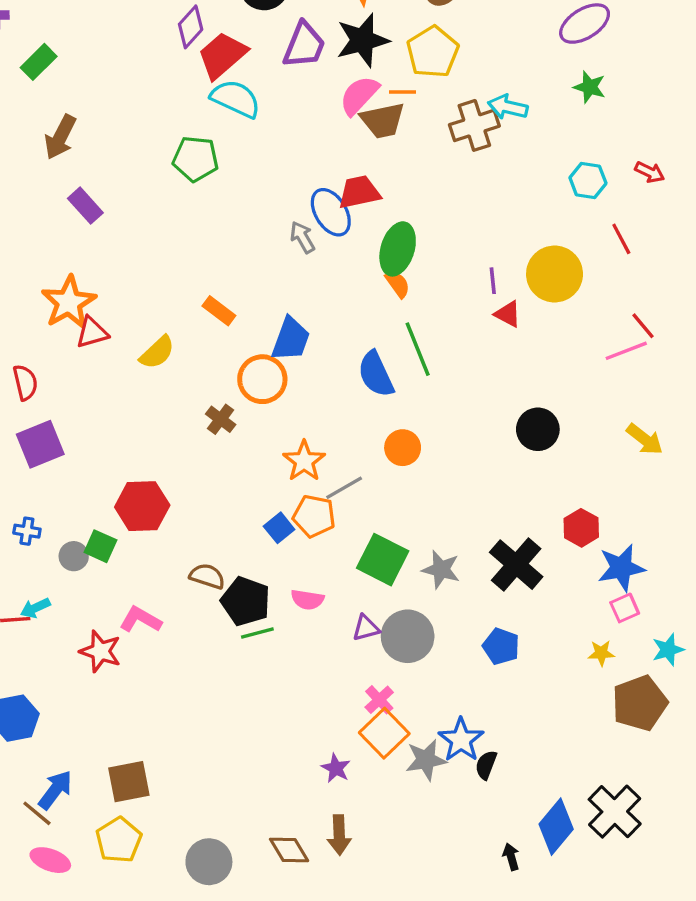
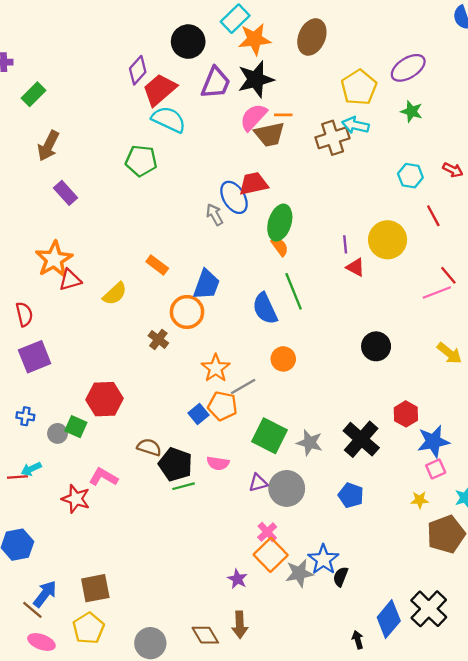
yellow pentagon: (433, 52) -> (359, 87), moved

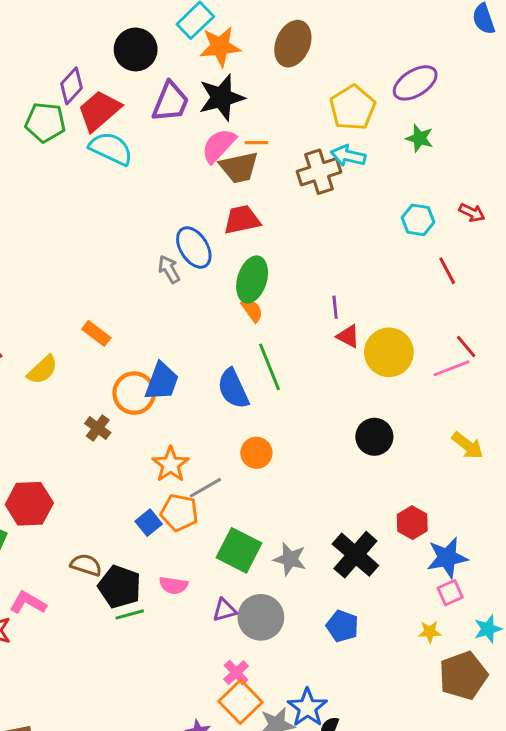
green pentagon: (141, 161) -> (45, 122), moved
red trapezoid: (253, 184) -> (242, 220), moved
yellow circle: (388, 240) -> (389, 352), moved
blue trapezoid: (206, 284) -> (162, 381), moved

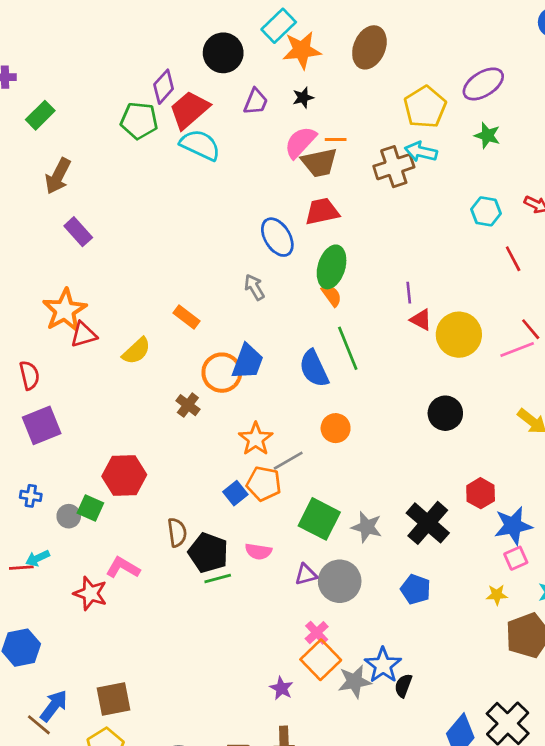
black star: (221, 98) -> (303, 98), size x0.5
purple trapezoid: (171, 102) -> (256, 102), size x0.7
gray arrow: (169, 269) -> (254, 287), moved
brown semicircle: (86, 565) -> (177, 532), turned 64

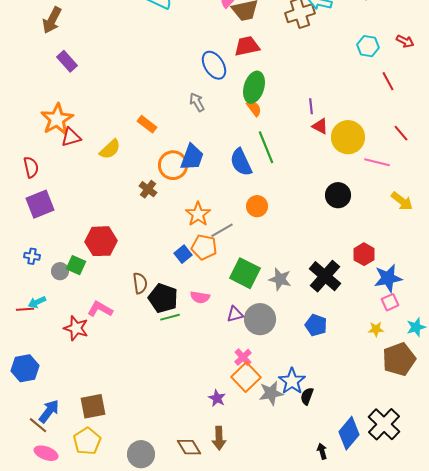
pink line: (517, 350) -> (377, 162), moved, turned 35

